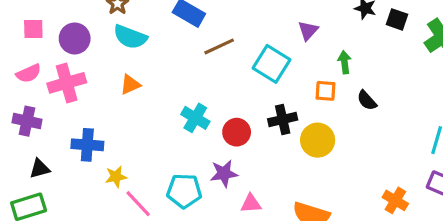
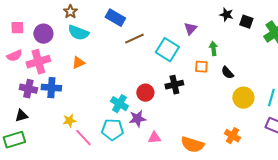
cyan cross: (195, 118) -> (119, 104), moved
purple cross: (27, 121) -> (28, 89), moved
yellow circle: (318, 140) -> (243, 98), moved
blue cross: (87, 145) -> (51, 88), moved
orange cross: (395, 200) -> (232, 136), moved

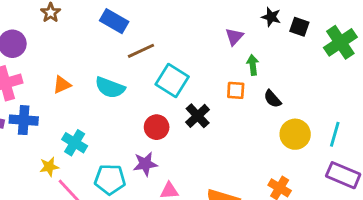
purple triangle: (190, 29) -> (234, 37), moved
cyan semicircle: (78, 33) -> (110, 88), moved
cyan square: (167, 50) -> (172, 80), moved
black cross: (174, 85) -> (198, 116), turned -30
cyan cross: (119, 104) -> (75, 143), moved

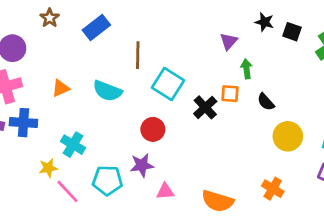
blue rectangle: (114, 21) -> (96, 28), moved, turned -68
brown line: (141, 51) -> (138, 55), turned -64
black cross: (198, 116) -> (205, 107), moved

